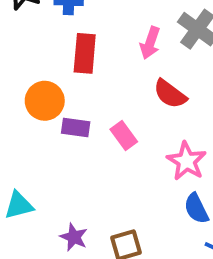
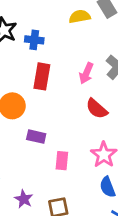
purple rectangle: (76, 127) -> (36, 137), moved
pink rectangle: (124, 136) -> (62, 161), moved, turned 36

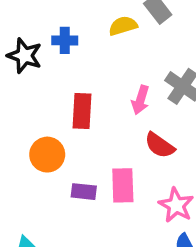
blue cross: (34, 40) -> (65, 40), moved
pink rectangle: (62, 161) -> (123, 185), moved, size x1.4

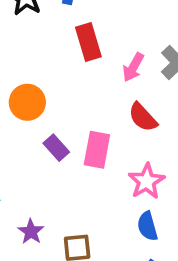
red rectangle: (82, 111) -> (88, 42), moved, turned -32
purple rectangle: (84, 192) -> (56, 148), turned 30

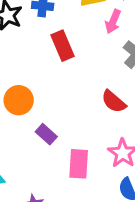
pink arrow: (133, 67) -> (113, 21), moved
pink rectangle: (97, 150) -> (79, 164), moved

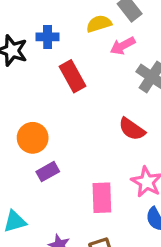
pink arrow: (113, 21) -> (123, 46), turned 45
purple rectangle: (46, 134) -> (48, 172), moved, turned -65

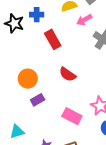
red semicircle: (132, 129) -> (68, 74), moved
pink rectangle: (102, 198) -> (72, 116), turned -60

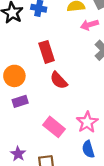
red rectangle: (53, 39) -> (47, 52), moved

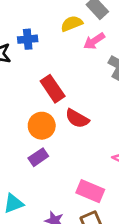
orange circle: (14, 76) -> (42, 126), moved
pink rectangle: (54, 127) -> (90, 191), moved

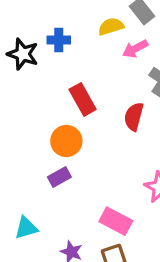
red semicircle: (77, 119) -> (134, 117), moved, turned 70

